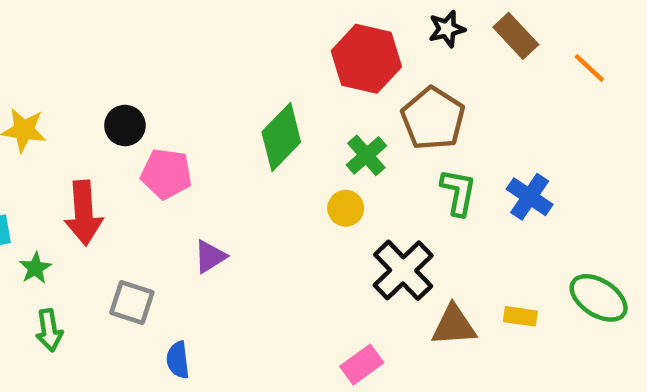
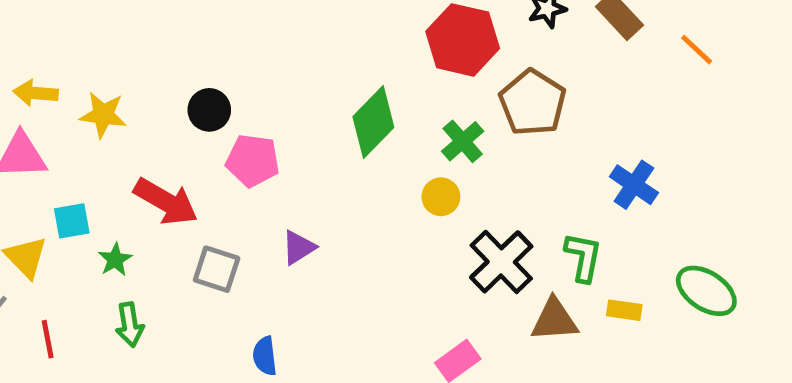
green L-shape: (458, 192) -> (583, 257), moved
red arrow: (84, 213) -> (166, 202), turned -56
gray square: (132, 303) -> (217, 269), moved

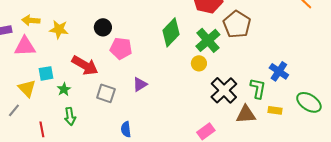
green cross: (463, 141) -> (208, 40), size x1.4
blue cross: (634, 185) -> (279, 71), moved
red line: (48, 339) -> (42, 129), moved

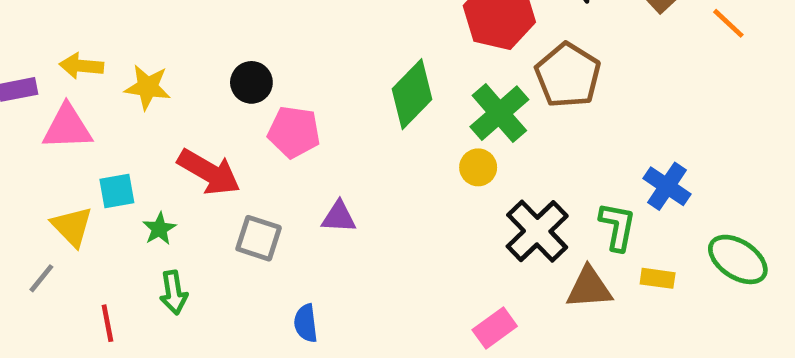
purple triangle: (140, 84) -> (339, 217), turned 35

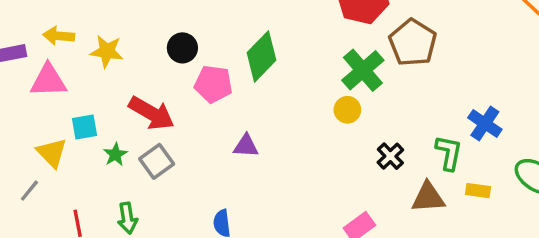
green diamond: (412, 94) -> (261, 56), moved
black cross: (537, 231) -> (390, 156), size x0.6
gray square: (259, 238) -> (157, 161), moved, turned 36
green arrow: (174, 293) -> (127, 218), moved

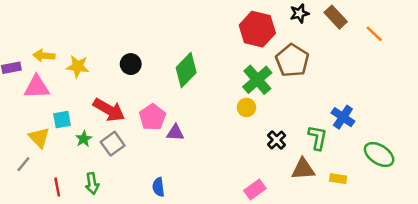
pink pentagon: (213, 84) -> (152, 117), moved, turned 30
yellow rectangle: (478, 191) -> (338, 179), moved

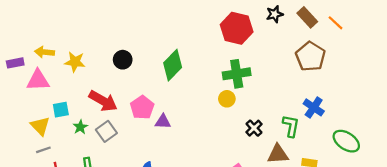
orange line: (374, 34) -> (335, 23), moved
brown pentagon: (292, 60) -> (310, 56), moved
green cross: (257, 80) -> (237, 74), turned 32
gray line: (23, 164) -> (43, 150), moved, turned 32

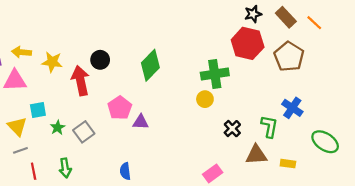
red hexagon: (237, 28) -> (248, 43), moved
red arrow: (103, 101) -> (80, 81), moved, turned -132

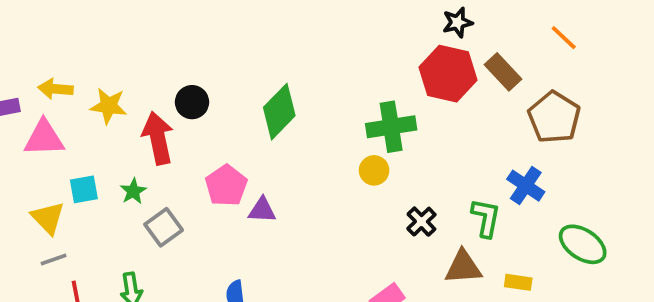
brown rectangle: (286, 17) -> (503, 72), moved
brown pentagon: (289, 57) -> (554, 117), moved
green star: (58, 128) -> (133, 191), moved

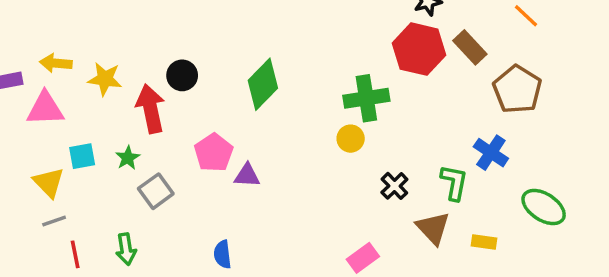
brown triangle: (463, 267) -> (433, 228), turned 51

